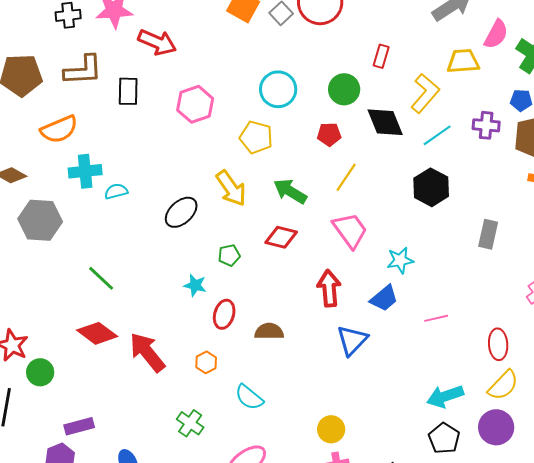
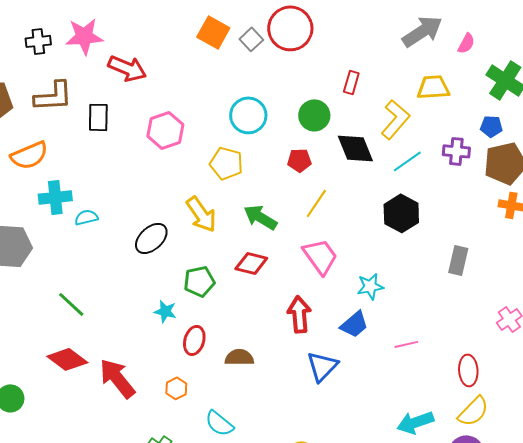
pink semicircle: (496, 34) -> (466, 43), moved, size x0.7
green pentagon: (229, 255) -> (199, 281), size x1.4

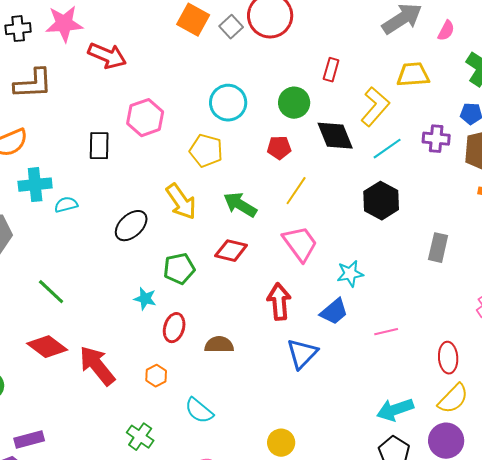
black rectangle: (98, 117) -> (99, 146), moved

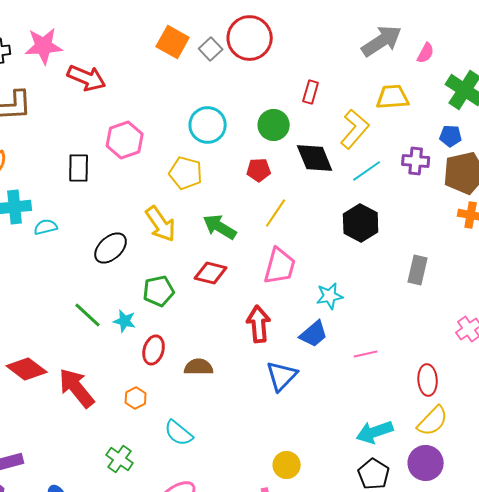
pink trapezoid: (300, 244) -> (280, 266), turned 51
green line: (51, 292) -> (88, 315), moved
yellow circle: (281, 443) -> (287, 465), moved

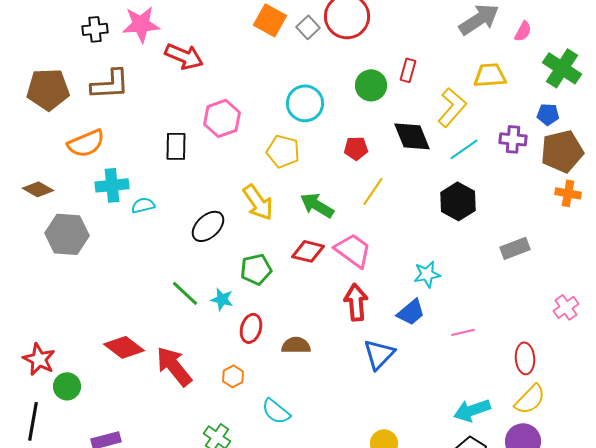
green circle: (274, 125) -> (371, 85), moved
pink trapezoid: (280, 266) -> (353, 250), moved, turned -69
gray rectangle: (418, 270) -> (515, 248), turned 56

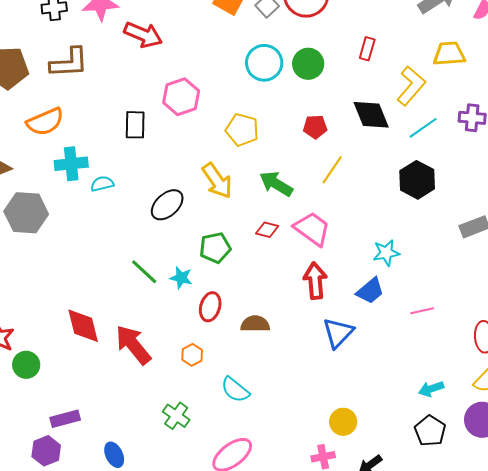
green circle: (371, 85) -> (308, 64), moved
cyan circle: (305, 103) -> (264, 63), moved
red diamond: (308, 251) -> (267, 230), size x0.7
red diamond: (124, 347) -> (83, 326), turned 39
cyan arrow: (472, 410) -> (431, 389), size x0.7

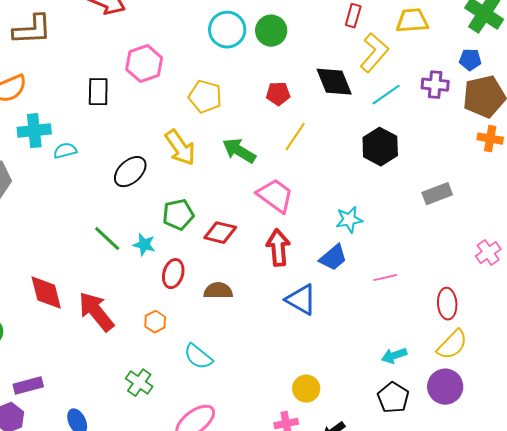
red rectangle: (367, 49) -> (353, 16), moved
red diamond: (267, 230) -> (220, 233), moved, size x1.4
blue triangle: (338, 333) -> (301, 300), turned -44

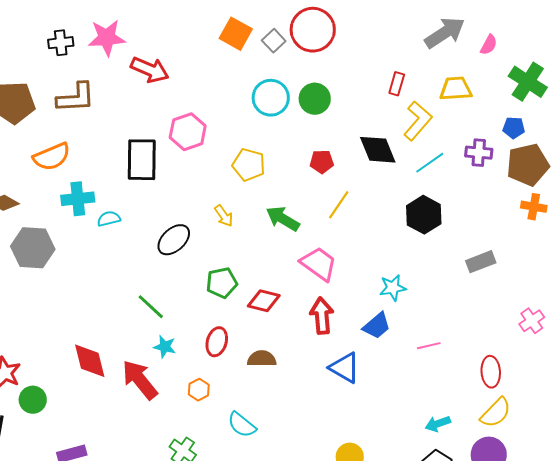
black rectangle: (98, 92) -> (142, 160), size x1.5
yellow arrow: (180, 148) -> (224, 216), size x0.6
cyan star: (144, 245) -> (165, 347), moved

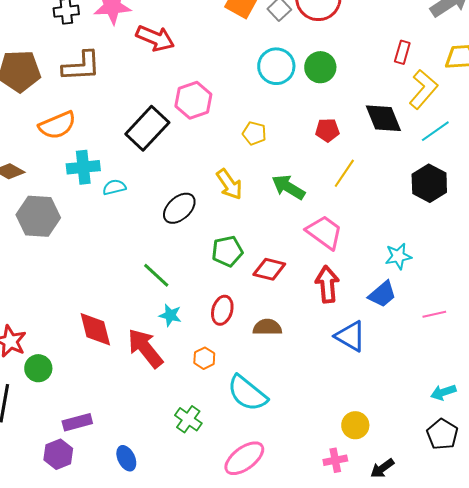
black rectangle: (142, 160) -> (147, 128), turned 42
yellow pentagon: (249, 165) -> (254, 133), size x0.7
yellow arrow: (224, 216) -> (229, 184), size x1.4
cyan semicircle: (242, 425) -> (247, 393), size x1.4

